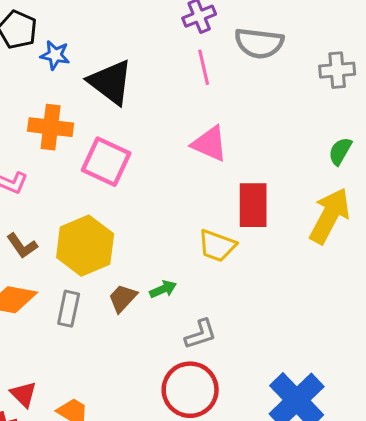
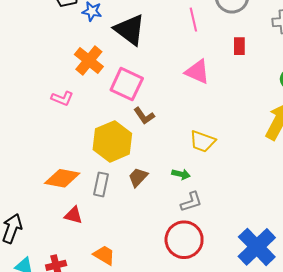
orange cross: (51, 127) -> (89, 61), turned 32
red rectangle: (253, 205) -> (239, 46), moved, size x0.6
brown L-shape: (22, 246) -> (144, 116), moved
green arrow: (163, 289) -> (181, 174), moved, turned 36
red triangle: (24, 394) -> (73, 215), moved, turned -30

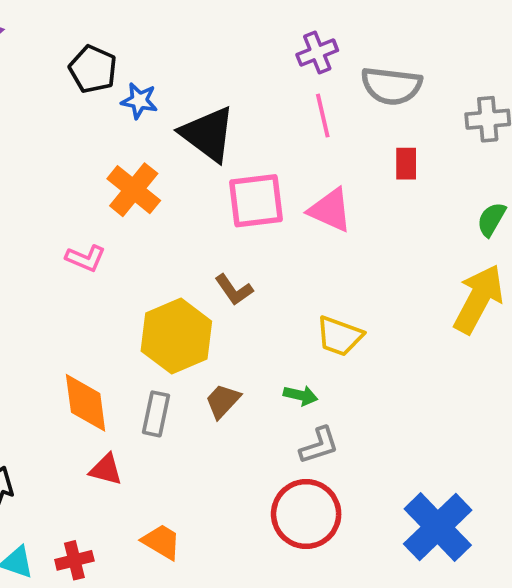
pink square: (127, 84) -> (256, 201), moved, turned -32
orange diamond: (62, 178) -> (86, 403), turned 72

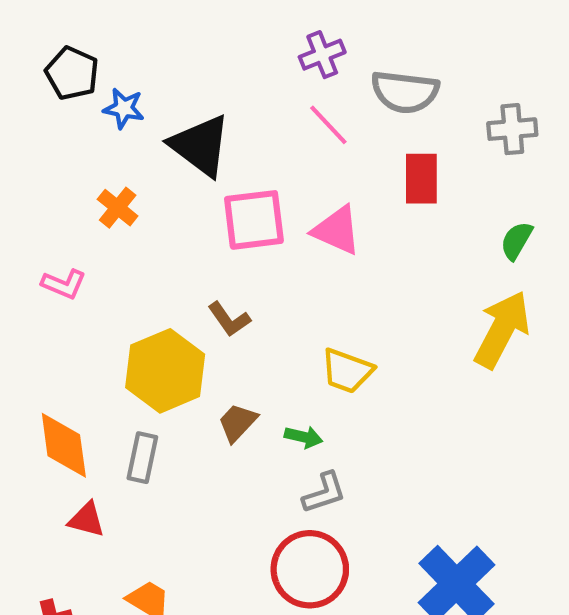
pink line: (323, 116) -> (328, 125), turned -30
red rectangle: (406, 164) -> (421, 179), size x1.4
orange cross: (134, 190) -> (118, 208), size x0.7
brown trapezoid: (223, 401) -> (237, 423), moved

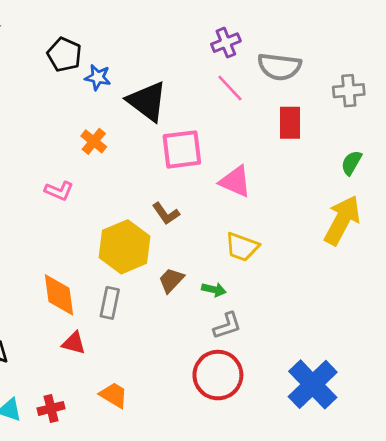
pink triangle: (337, 230) -> (235, 181), moved

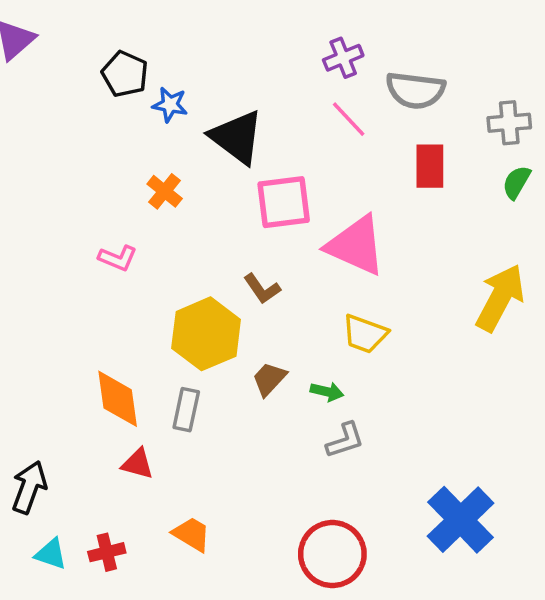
green semicircle: (351, 163) -> (516, 182), moved
pink triangle: (235, 181) -> (356, 245), size x1.4
red circle: (218, 375) -> (332, 554), moved

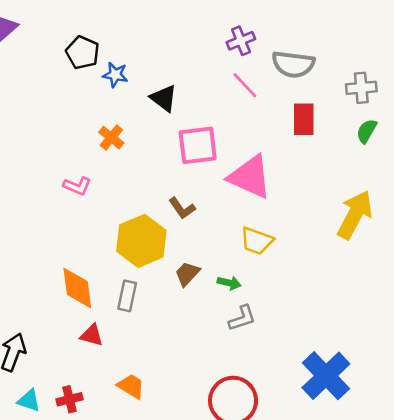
black triangle: (237, 137) -> (164, 98), size x0.7

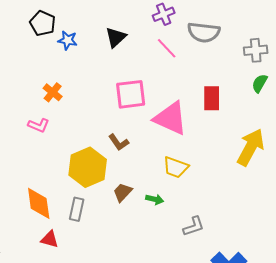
black triangle: (164, 98) -> (116, 37), moved, turned 40
red rectangle: (304, 119) -> (212, 98), moved
orange cross: (111, 138) -> (53, 92), moved
gray L-shape: (242, 318) -> (194, 226), moved

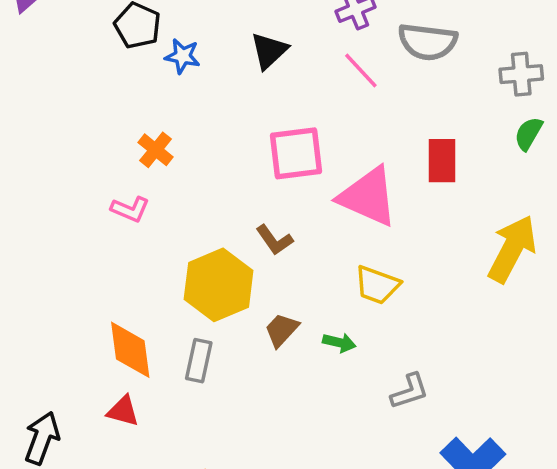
red triangle: (50, 239) -> (123, 411), moved

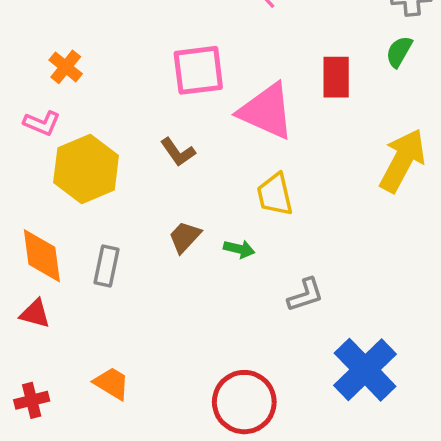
green semicircle: (528, 134) -> (399, 52), moved
yellow hexagon: (219, 285) -> (86, 169), moved
yellow trapezoid: (377, 285) -> (275, 195), turned 57

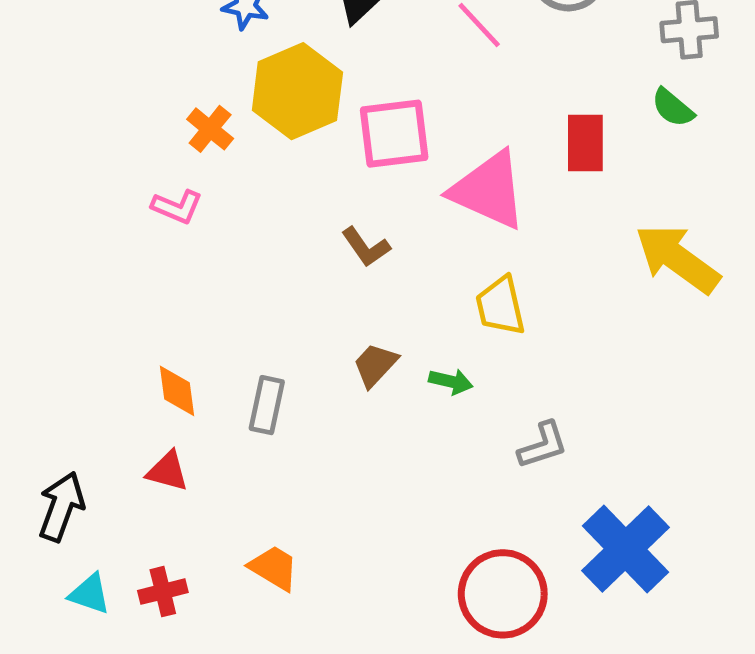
green semicircle: (399, 52) -> (673, 108), turned -80
yellow arrow: (402, 160) -> (677, 259), turned -82
yellow hexagon: (86, 169) -> (297, 91), moved
orange diamond: (42, 256) -> (177, 391), size x0.7
red circle: (244, 402) -> (503, 594), moved

